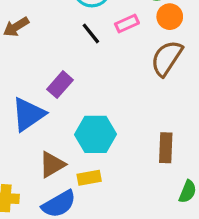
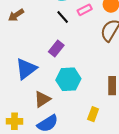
purple rectangle: (60, 85) -> (56, 48), moved
yellow rectangle: (89, 178) -> (93, 114), moved, turned -56

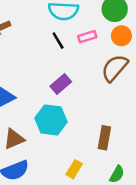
purple rectangle: (56, 48) -> (61, 84), moved

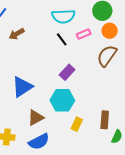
brown rectangle: (104, 138) -> (105, 120), moved
yellow rectangle: (74, 169) -> (77, 124), moved

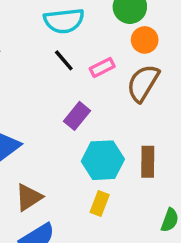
pink rectangle: (84, 34) -> (102, 67), moved
cyan hexagon: (62, 100) -> (103, 160), moved
brown rectangle: (105, 120) -> (148, 162), moved

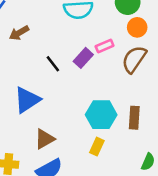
black line: (64, 60) -> (53, 64), moved
purple rectangle: (77, 116) -> (83, 58), moved

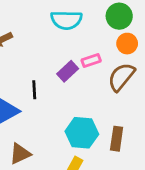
black line: (53, 64) -> (34, 90), moved, turned 30

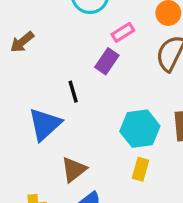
pink rectangle: (91, 60) -> (123, 32), moved

